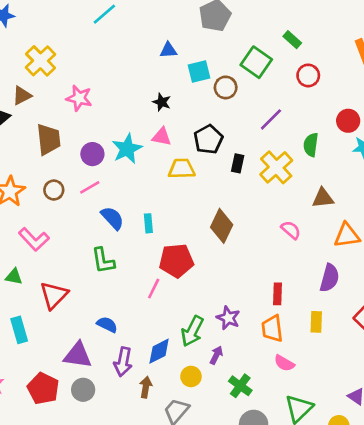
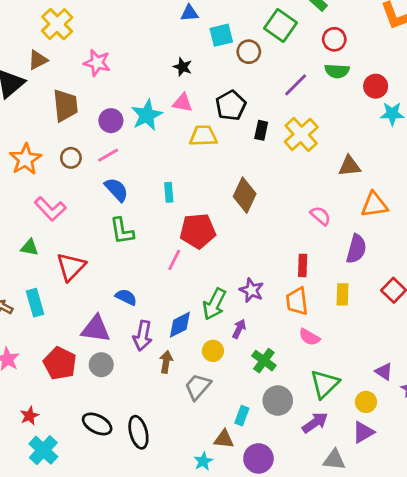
green semicircle: (311, 145) -> (337, 71), moved, turned -95
blue semicircle: (112, 218) -> (116, 190), moved
pink semicircle: (291, 230) -> (320, 216), moved

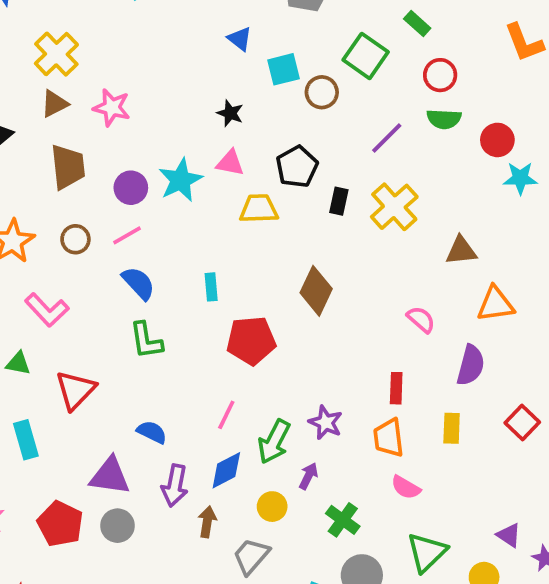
blue triangle: (189, 13) -> (240, 39), turned 42
brown triangle: (38, 60) -> (54, 104), moved
pink line: (174, 260) -> (226, 415), moved

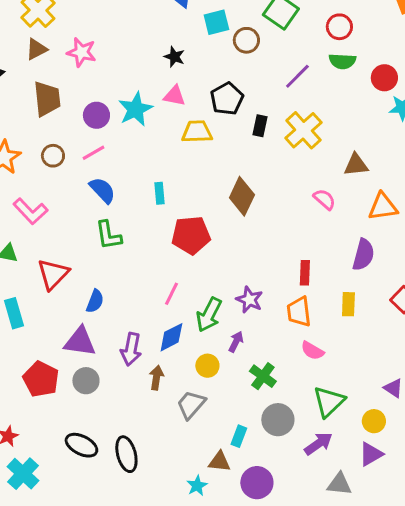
pink semicircle: (421, 319) -> (324, 199), moved
blue semicircle: (152, 432) -> (95, 301), moved, turned 85

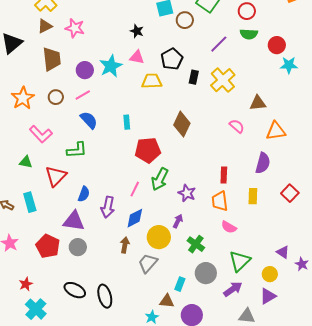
green L-shape: (108, 235) -> (77, 150), moved, turned -85
green arrow: (209, 315) -> (160, 179), moved
purple arrow: (131, 349) -> (108, 207), moved
yellow circle: (207, 366) -> (159, 237), size x1.5

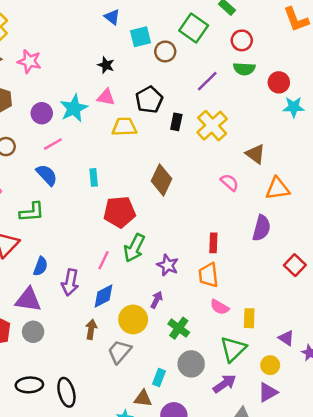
pink line: (83, 95) -> (53, 144), moved
brown triangle: (258, 103) -> (255, 154), turned 42
yellow rectangle: (253, 196) -> (249, 318), moved
black ellipse: (75, 290) -> (29, 385), turned -30

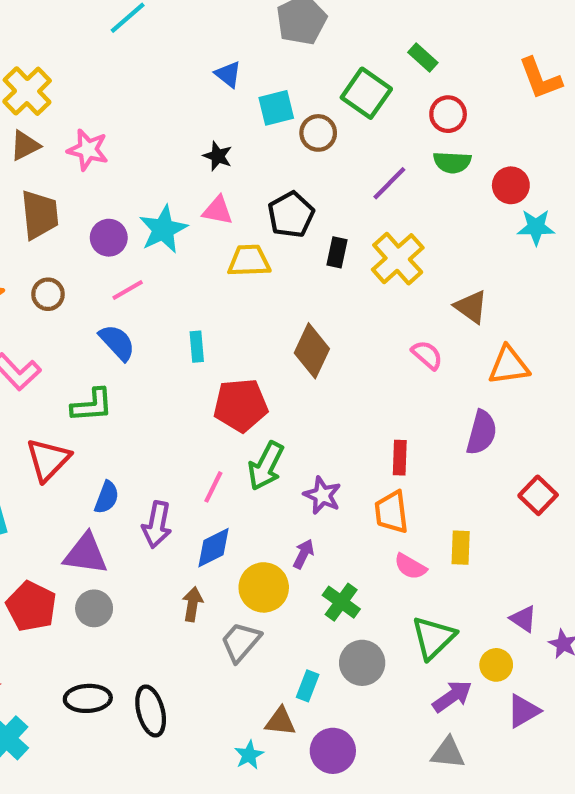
yellow rectangle: (249, 318) -> (461, 548), moved
purple arrow: (224, 384) -> (452, 696), moved
purple triangle: (268, 392) -> (523, 711), moved

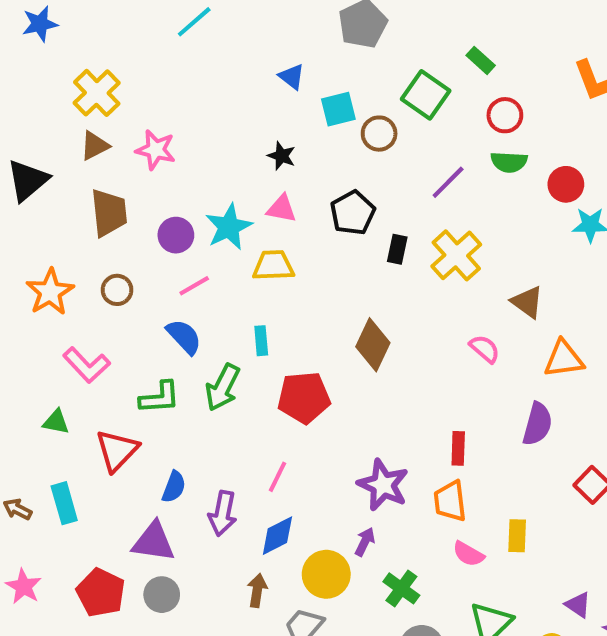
yellow trapezoid: (249, 261) -> (273, 266), moved
green arrow: (266, 466) -> (223, 387), moved
purple star: (322, 495) -> (383, 485), size x1.4

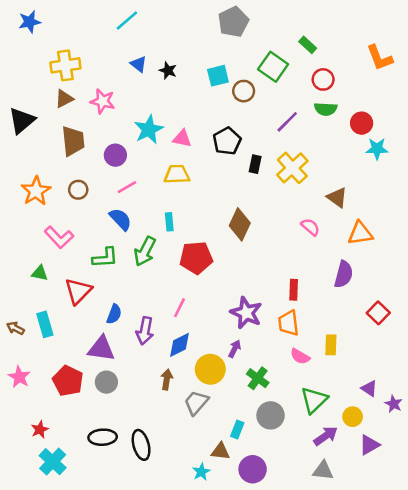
blue triangle: (292, 77) -> (138, 64), moved
yellow cross: (97, 93) -> (65, 65), turned 36
black star: (282, 156) -> (168, 71), moved
cyan star: (229, 227) -> (149, 129), moved

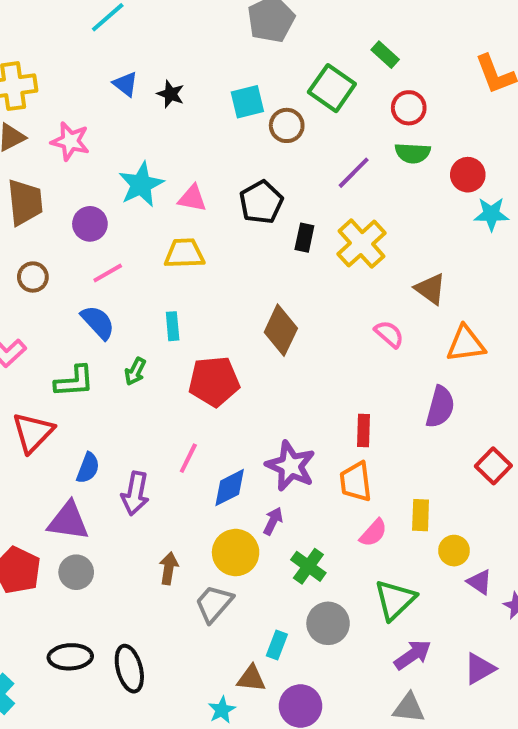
green arrow: (145, 251) -> (135, 371), size x0.6
blue diamond: (179, 345) -> (230, 488), moved
pink semicircle: (300, 356) -> (373, 533), turned -78
yellow circle: (353, 417) -> (454, 551), moved

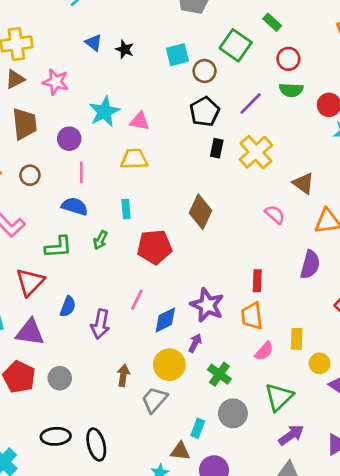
black pentagon: (261, 202) -> (205, 112), moved
pink line: (108, 273) -> (81, 173), turned -60
blue semicircle: (98, 322) -> (75, 206), turned -30
purple triangle: (68, 521) -> (30, 332), moved

